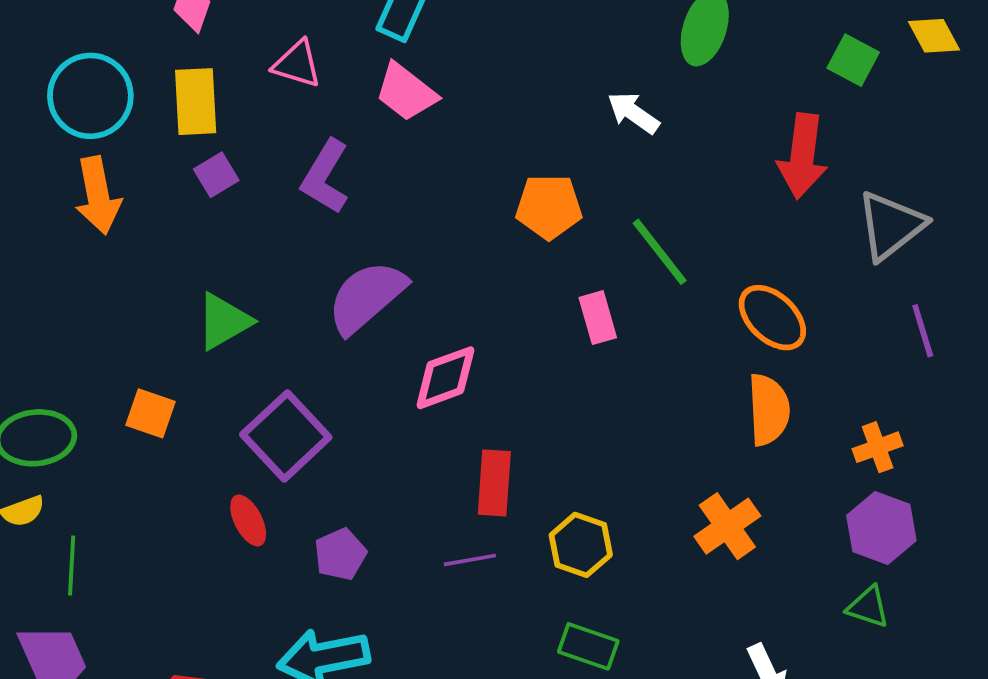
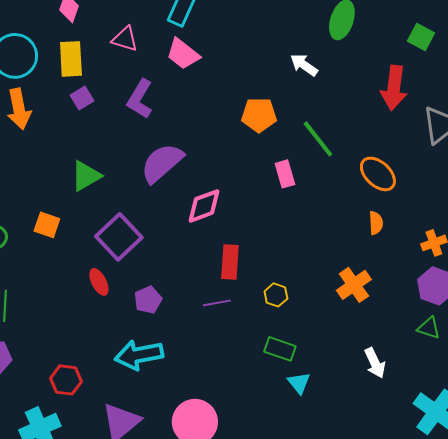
orange semicircle: (769, 410) -> (376, 223), size x0.6
yellow hexagon: (581, 545) -> (276, 295), size x0.7

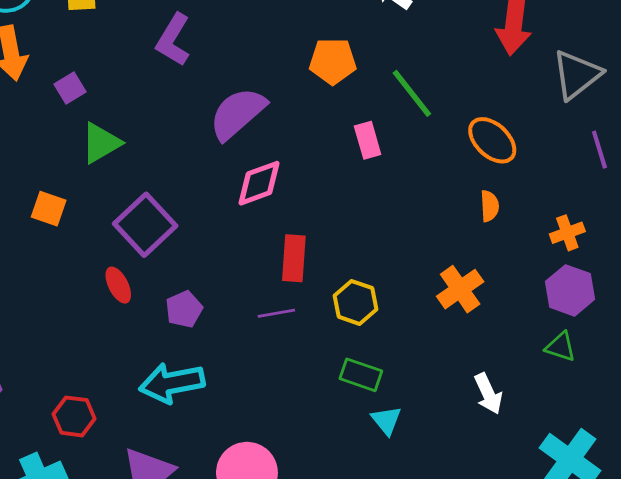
purple square: (82, 98) -> (70, 88), moved
purple semicircle: (162, 163) -> (238, 113), moved
yellow hexagon: (276, 295) -> (356, 302), size x1.4

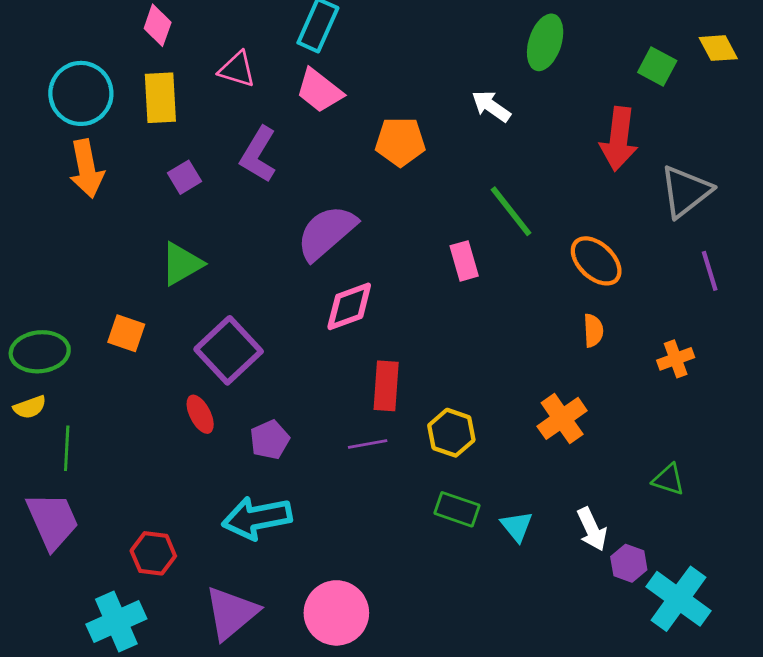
orange pentagon: (333, 61) -> (400, 142), moved
purple square: (70, 88) -> (185, 177), moved
purple hexagon: (570, 290) -> (629, 563), moved, size x0.7
cyan triangle: (386, 420) -> (517, 526), moved

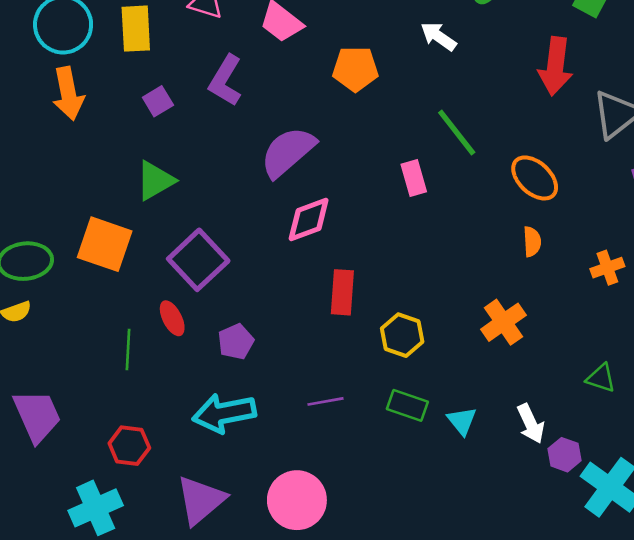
orange square: (126, 333) -> (105, 244), size x1.6
purple line: (368, 444) -> (325, 401), moved
green line: (67, 448) -> (128, 349), moved

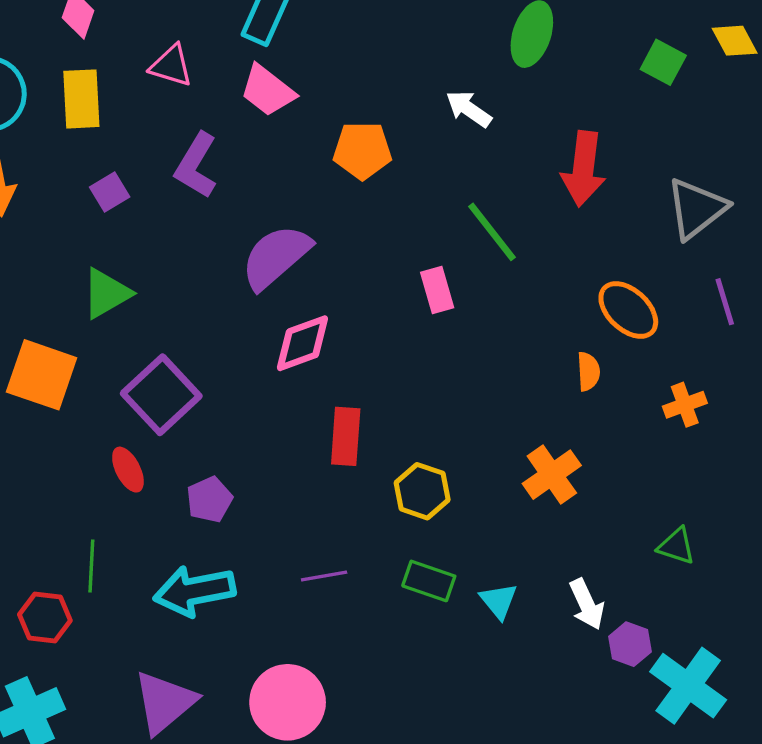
red arrow: (555, 66) -> (583, 169), moved
orange ellipse: (535, 178) -> (628, 310), moved
green line: (128, 349) -> (91, 566), moved
red hexagon: (129, 446) -> (45, 618), moved

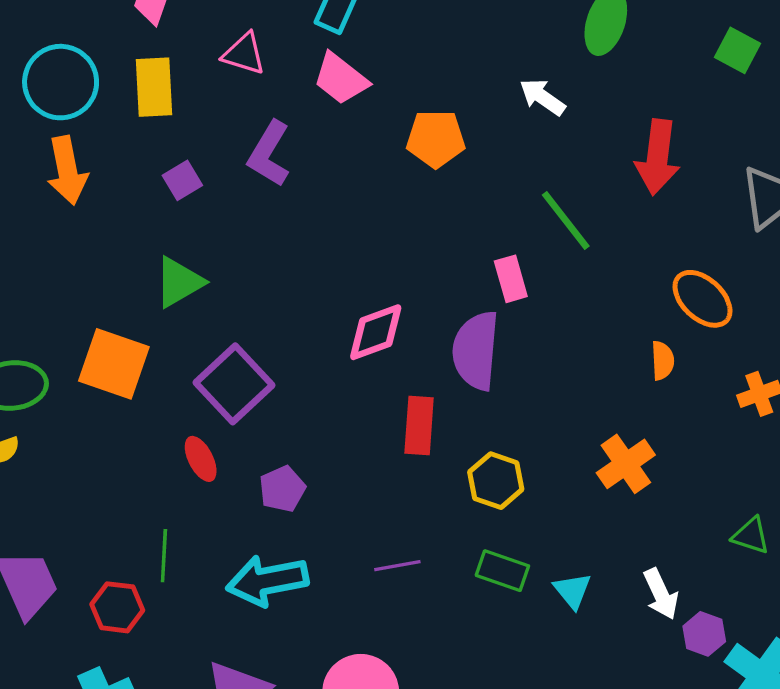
purple semicircle: (276, 257) -> (476, 351), moved, turned -44

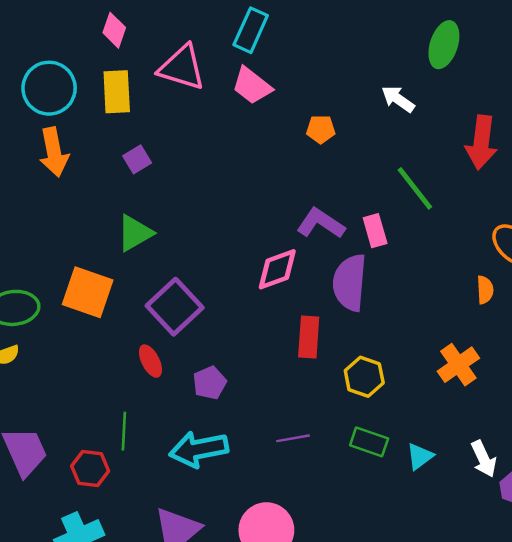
pink triangle: (244, 54) -> (182, 68), size x1.5
orange pentagon: (436, 139) -> (321, 129), size x0.7
purple L-shape: (269, 154) -> (321, 223), moved, turned 93
cyan triangle: (572, 591) -> (420, 456), turned 32

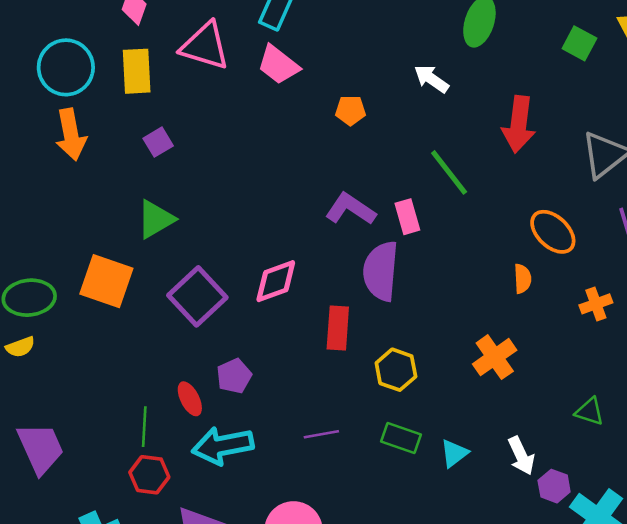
pink diamond: (277, 269) -> (276, 281), moved
red ellipse: (150, 361) -> (190, 399), moved
red hexagon: (90, 469) -> (149, 475), moved

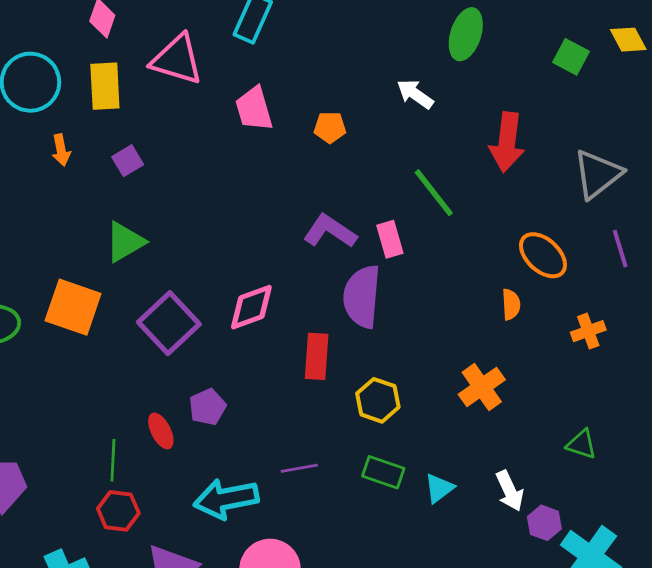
pink trapezoid: (278, 65) -> (254, 109), moved, turned 36
orange arrow: (71, 134) -> (61, 150), moved, size x0.6
cyan arrow: (223, 446) -> (226, 499), moved

